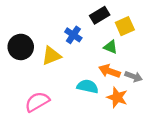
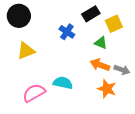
black circle: (21, 47) -> (19, 16), moved
yellow triangle: (51, 56) -> (26, 51), moved
cyan semicircle: (88, 86) -> (63, 83), moved

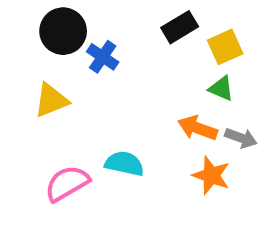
black circle: (19, 16) -> (63, 31), moved
blue cross: (67, 32) -> (103, 57), moved
green triangle: (101, 43) -> (221, 88), moved

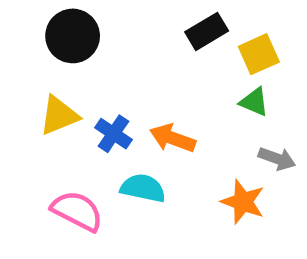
blue cross: (103, 57) -> (113, 134), moved
orange arrow: (197, 128) -> (173, 138), moved
pink semicircle: (67, 183) -> (77, 211), turned 57

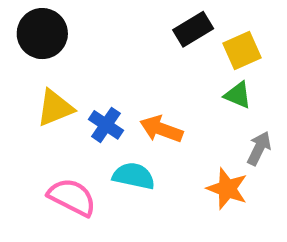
black circle: (73, 36) -> (42, 34), moved
gray arrow: (277, 159) -> (259, 148), turned -84

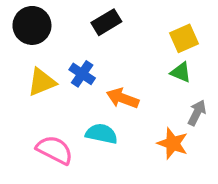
black rectangle: (193, 29) -> (106, 22), moved
blue cross: (106, 125) -> (82, 74), moved

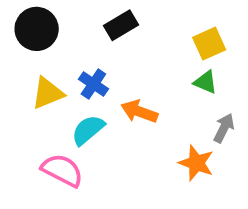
cyan semicircle: (102, 134) -> (88, 130), moved, turned -52

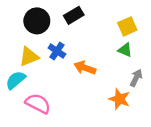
black circle: (37, 29) -> (37, 21), moved
cyan semicircle: (88, 130) -> (16, 80), moved

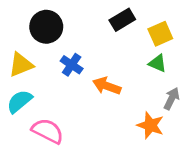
black rectangle: (74, 15) -> (122, 20), moved
yellow triangle: (29, 57) -> (21, 65), moved

